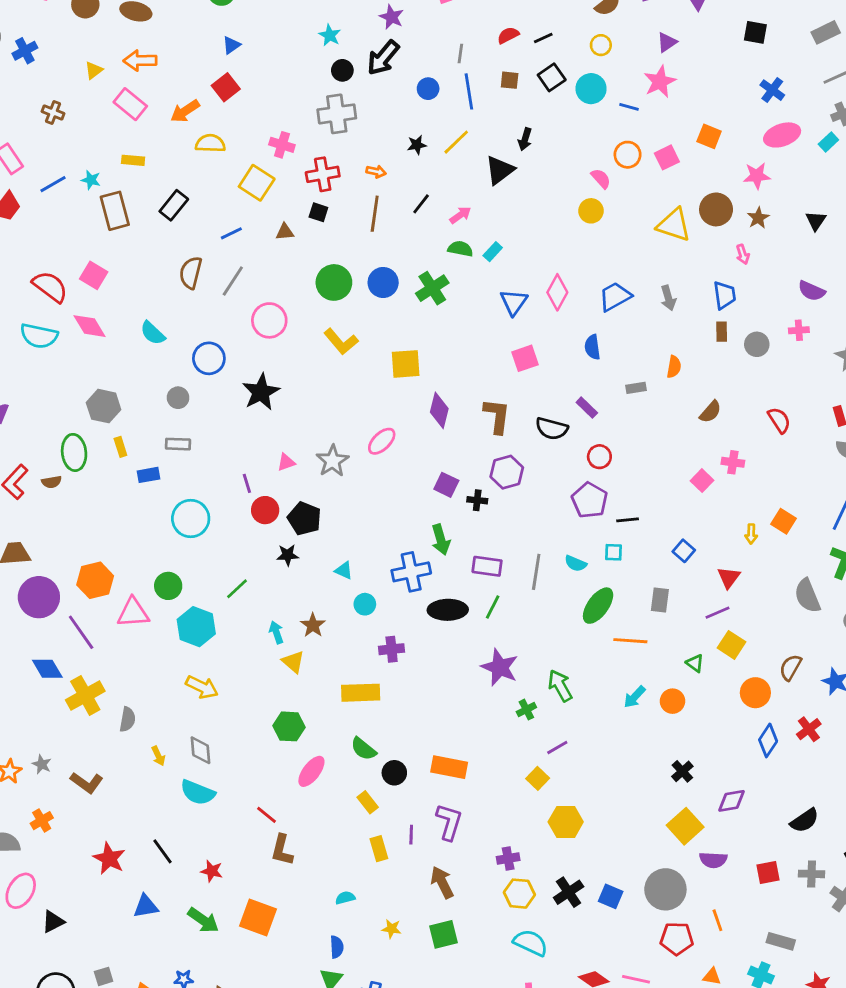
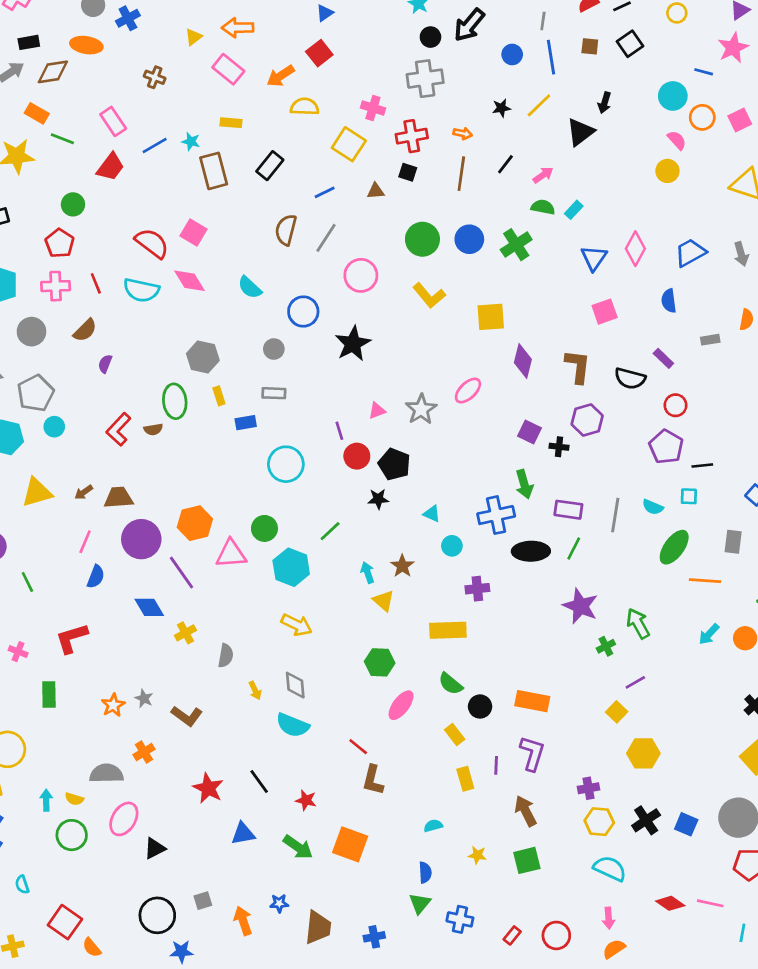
cyan circle: (591, 89) -> (673, 96), moved
yellow cross: (85, 696) -> (185, 633), size x0.6

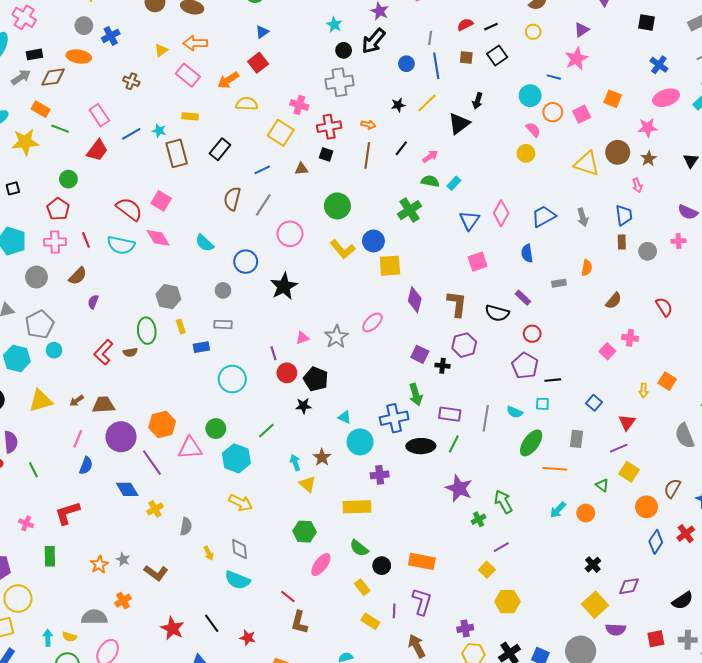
blue circle: (469, 239) -> (373, 241), moved
cyan circle: (452, 546) -> (360, 442), size x1.6
yellow rectangle: (465, 779) -> (370, 621), turned -42

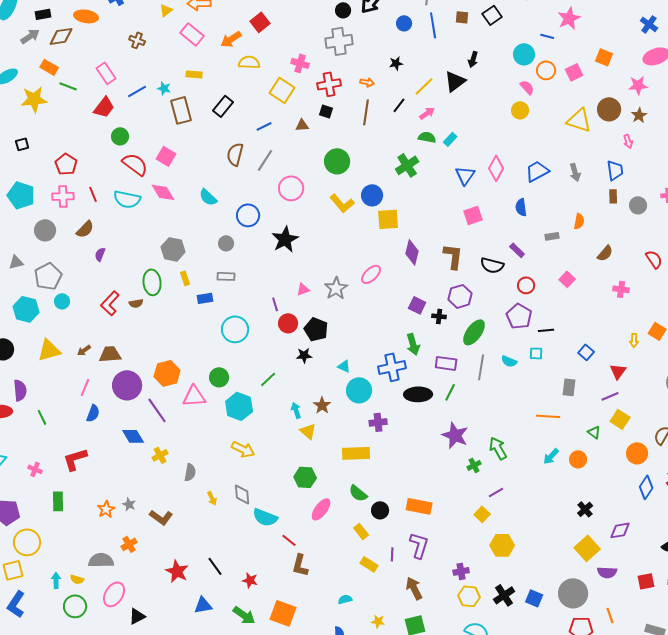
yellow line: (427, 103) -> (424, 86), moved
green circle: (68, 179) -> (120, 136), moved
pink square: (607, 351) -> (567, 279), moved
green ellipse: (531, 443) -> (474, 332), moved
cyan semicircle: (237, 580) -> (265, 517), moved

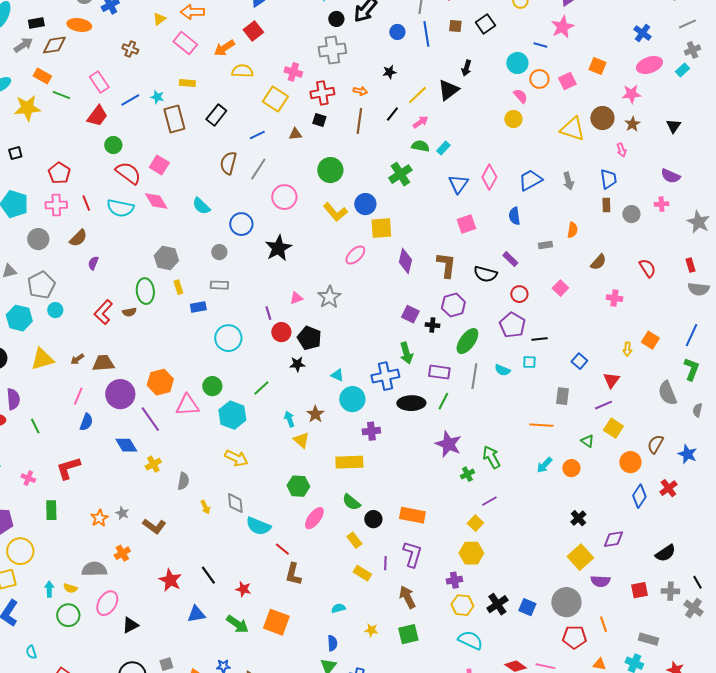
pink ellipse: (371, 274) -> (355, 255), moved
yellow hexagon: (502, 545) -> (471, 553), moved

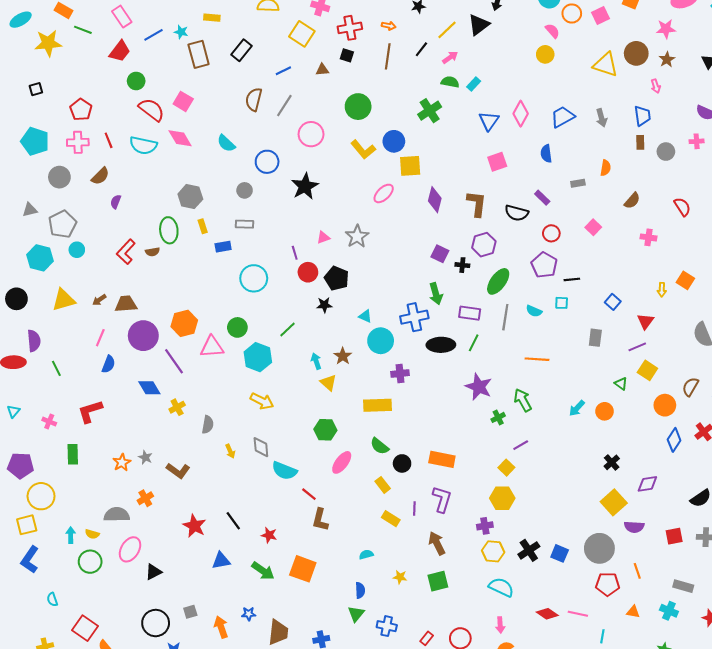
orange line: (541, 425) -> (537, 359), moved

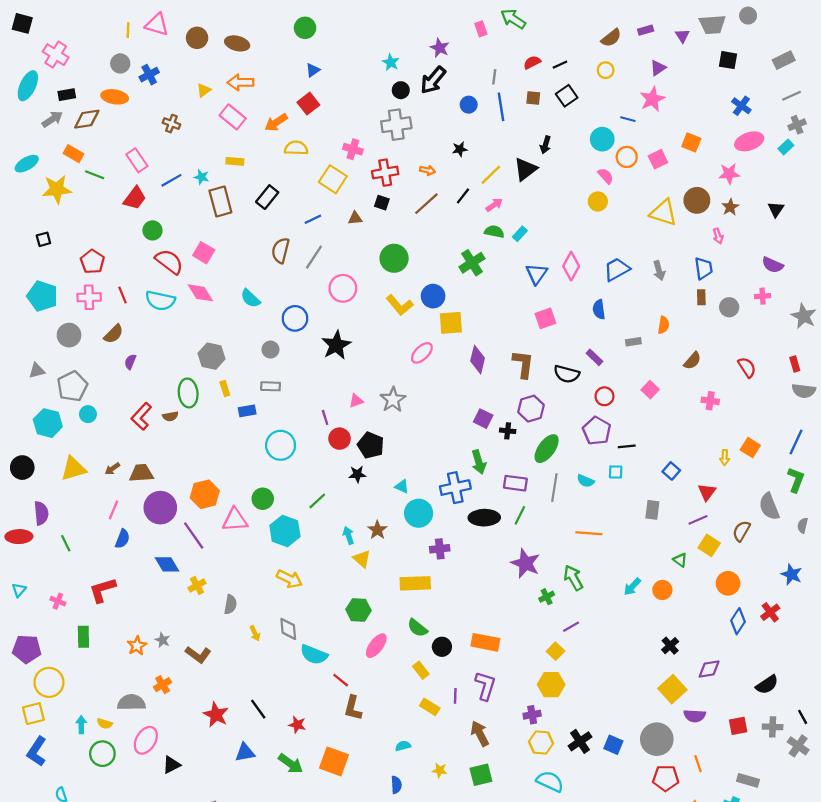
brown line: (388, 56) -> (426, 204), turned 40
brown semicircle: (690, 387) -> (741, 531), moved

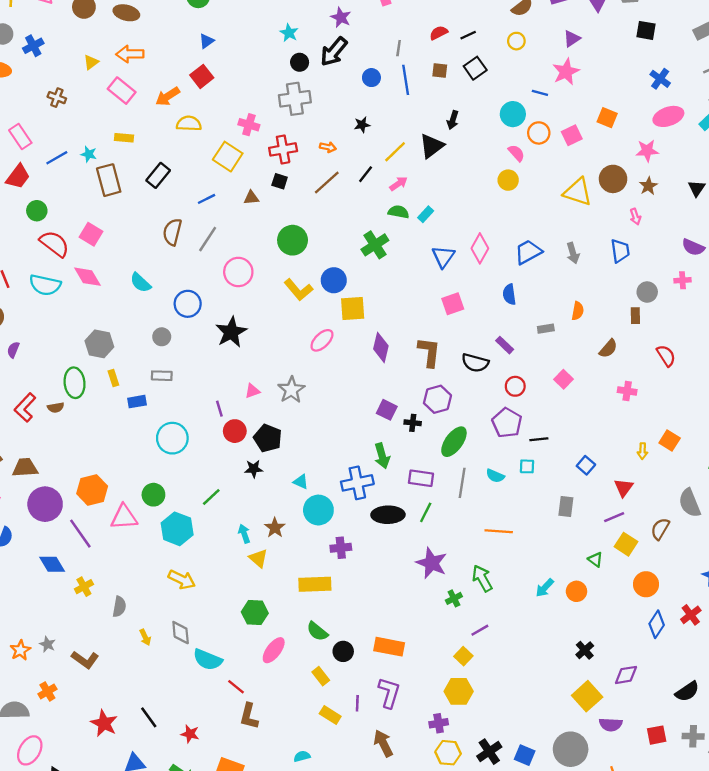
brown rectangle: (701, 297) -> (635, 316), moved

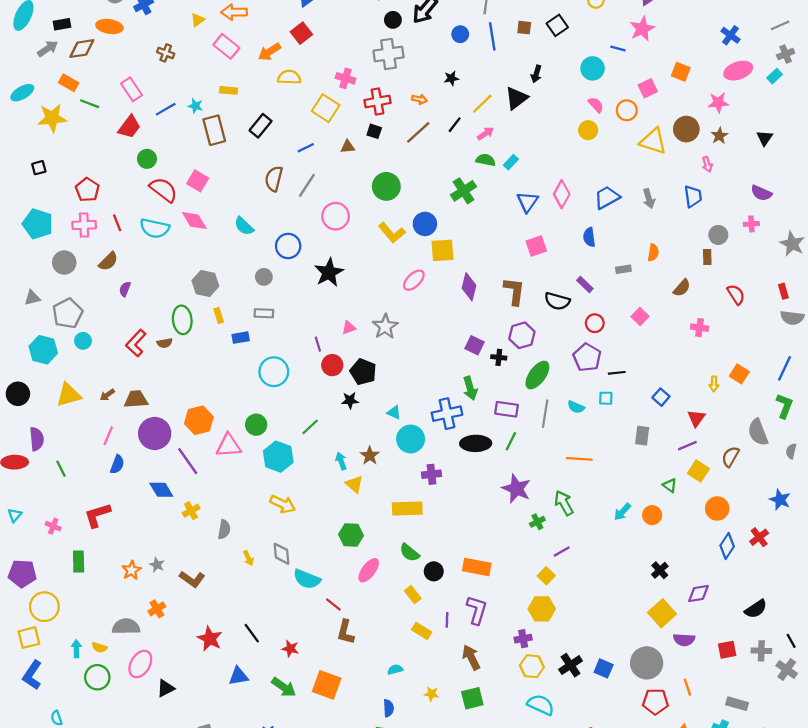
orange circle: (539, 133) -> (627, 110), moved

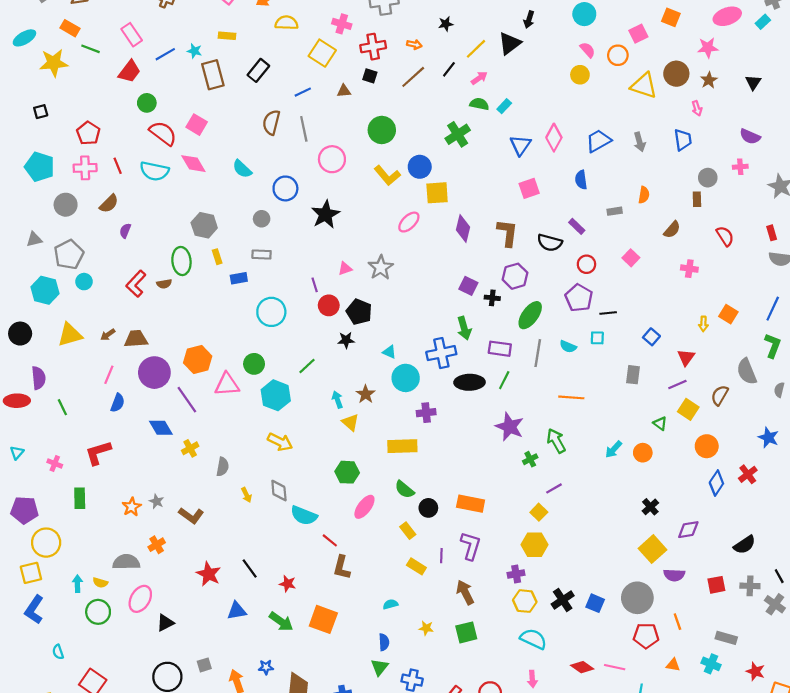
gray line: (307, 185) -> (304, 129), turned -45

